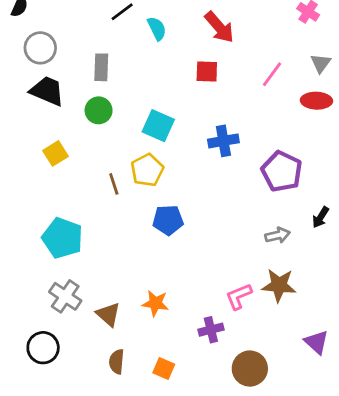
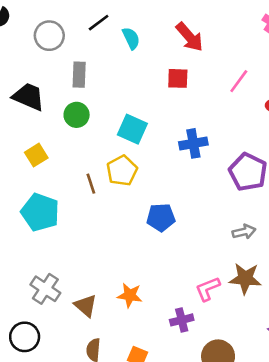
gray circle: (40, 48) -> (49, 36), moved
blue pentagon: (168, 220) -> (161, 217), moved
cyan pentagon: (62, 238) -> (40, 212), moved

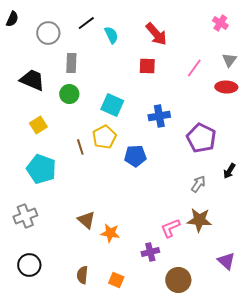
blue pentagon: (161, 217) -> (135, 156), moved
gray arrow: (244, 232) -> (198, 184), turned -42
gray cross: (45, 289) -> (25, 216), moved, turned 35
brown triangle: (86, 306) -> (86, 220), moved

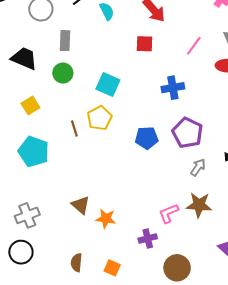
blue cross: (159, 116) -> (173, 88), moved
purple pentagon: (201, 138) -> (187, 133), moved
blue pentagon: (135, 156) -> (147, 138), moved
gray cross: (25, 216) -> (27, 215), moved

